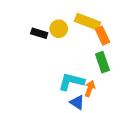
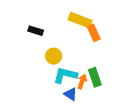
yellow circle: (59, 29) -> (54, 56), moved
green rectangle: (102, 62) -> (95, 77), moved

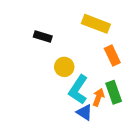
orange rectangle: (94, 33) -> (112, 55), moved
cyan L-shape: (65, 75) -> (78, 90), turned -70

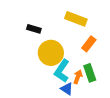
orange rectangle: (112, 55) -> (89, 44), turned 63
yellow circle: (64, 67) -> (51, 53), size x1.6

